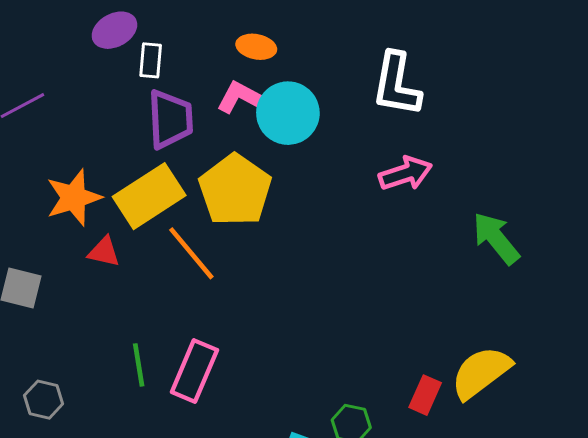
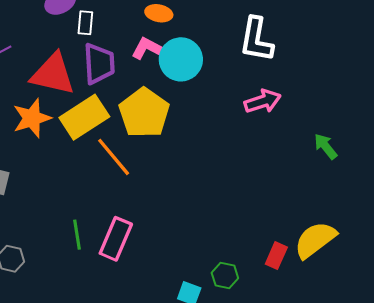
green arrow: (496, 238) -> (326, 146), size x0.7
red triangle: (104, 252) -> (53, 74), moved, size x2.0

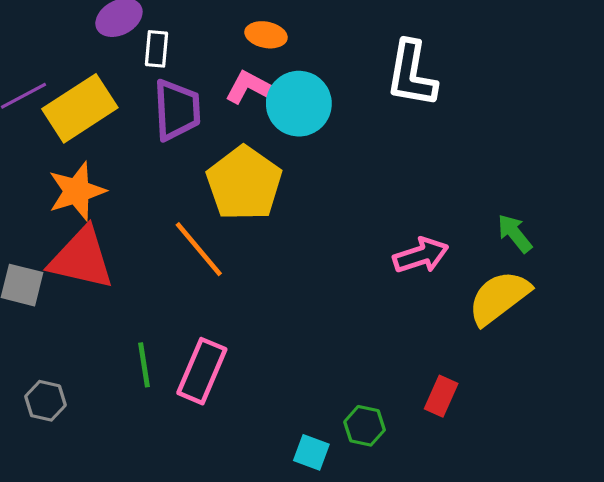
red triangle: (53, 74) -> (81, 258), moved
pink arrow: (263, 101) -> (421, 255), moved
yellow rectangle: (84, 117) -> (80, 108), moved
yellow semicircle: (315, 240) -> (499, 298), moved

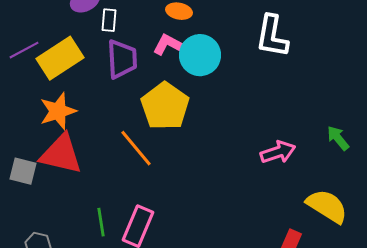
yellow semicircle: (499, 298) -> (327, 206), moved, turned 69

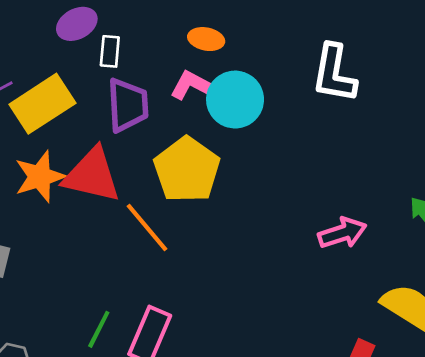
red triangle: (61, 154) -> (92, 175), moved
green line: (101, 222) -> (99, 329), turned 36

